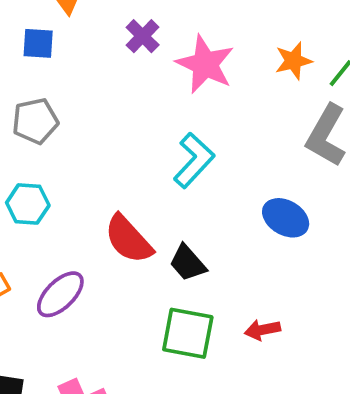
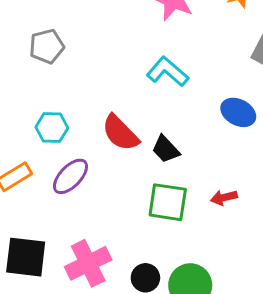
cyan L-shape: (194, 160) -> (168, 72), turned -90
cyan hexagon: (28, 204) -> (52, 128), moved

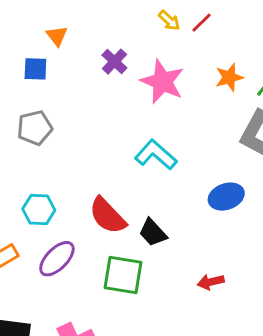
blue ellipse: (238, 112) -> (226, 197), turned -48
green square: (168, 202) -> (123, 275), moved

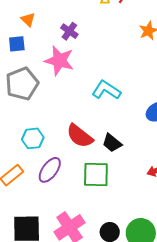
pink star: (162, 82) -> (59, 61), moved
gray pentagon: (35, 128) -> (22, 84), size x1.4

